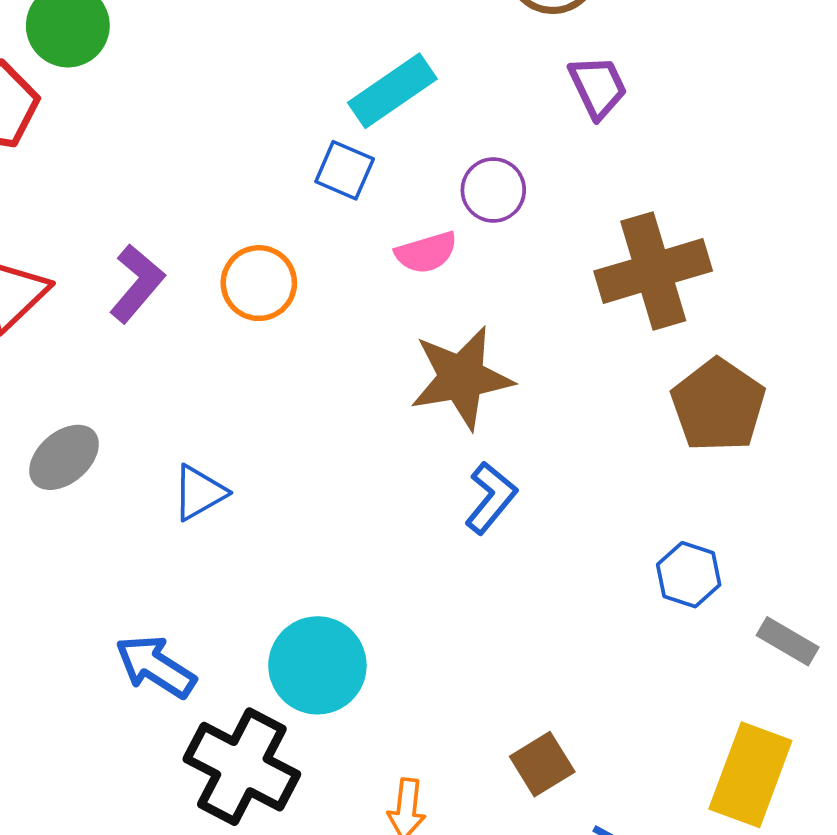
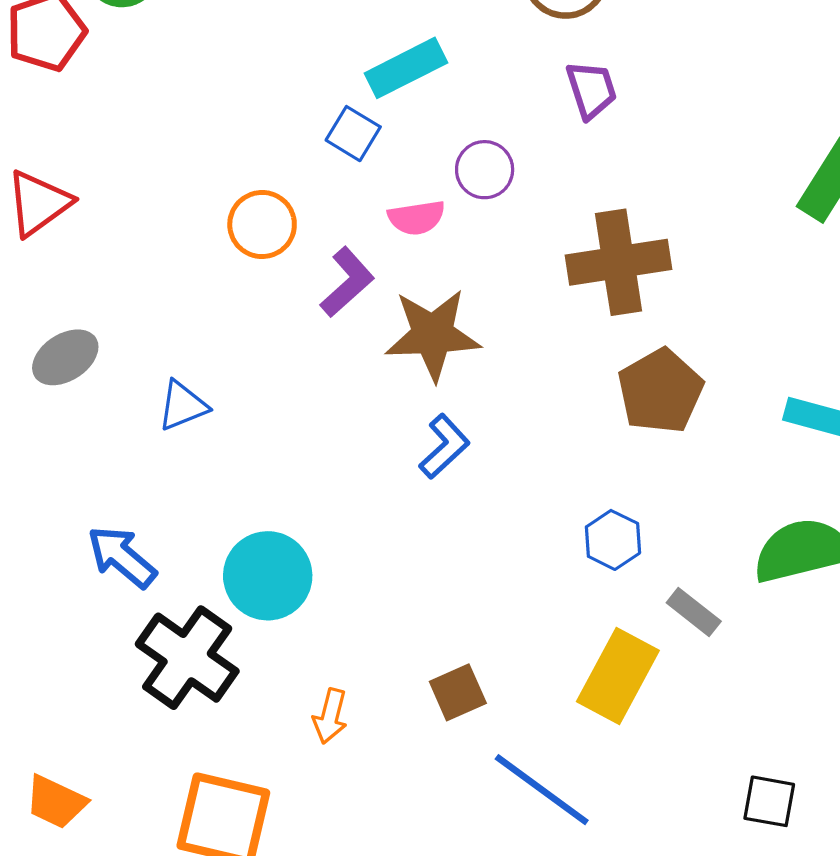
purple L-shape: (137, 283) -> (347, 282), moved
yellow rectangle: (750, 775) -> (618, 676), moved

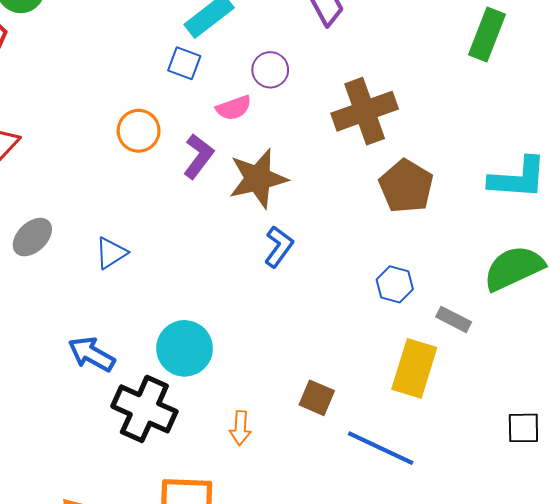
brown square: (458, 692) -> (317, 398), turned -32

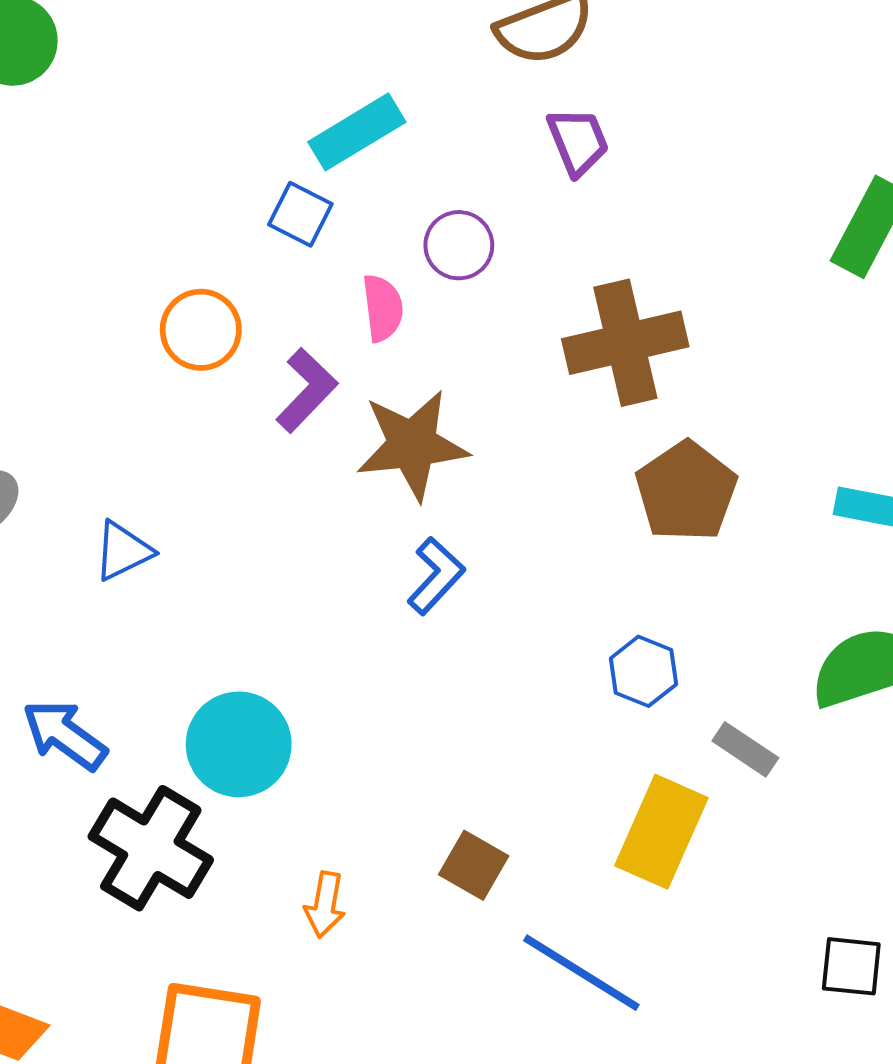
pink semicircle: (234, 108) -> (383, 308), turned -84

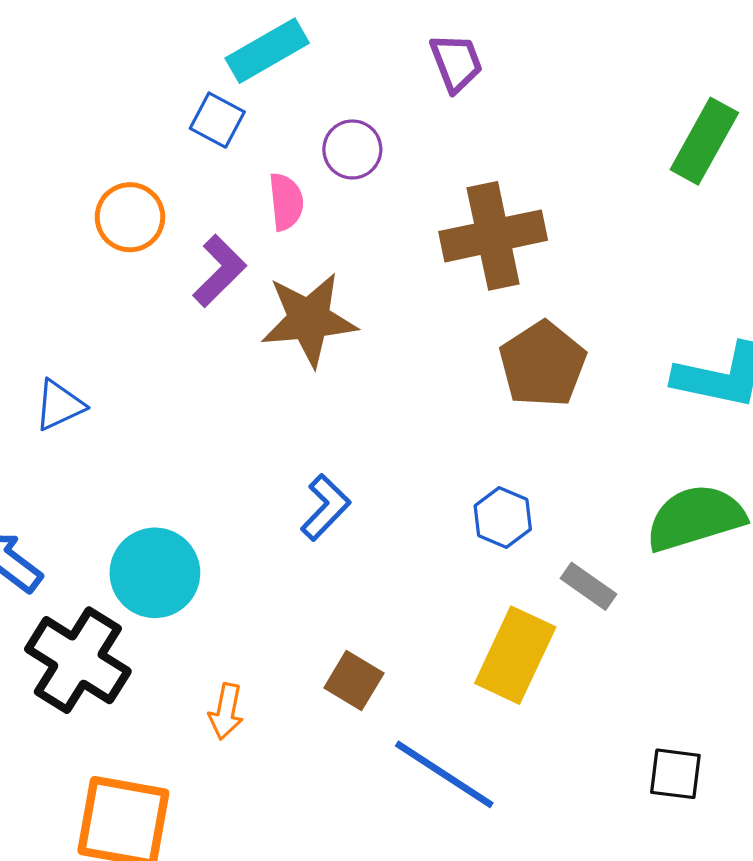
blue L-shape: (436, 576) -> (325, 507), moved

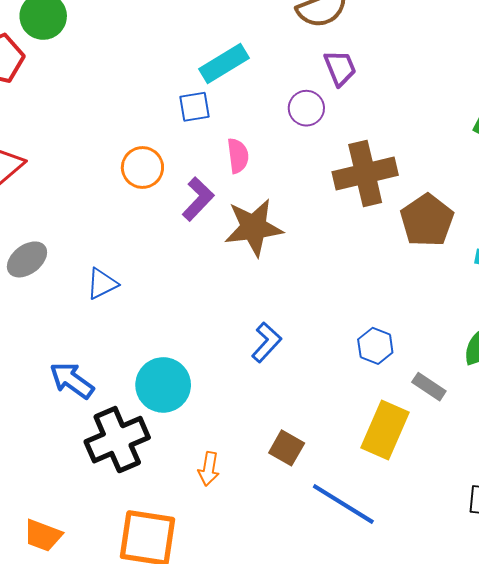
blue square: (217, 120) -> (194, 107), turned -36
purple circle: (352, 149) -> (306, 108), moved
brown pentagon: (543, 364) -> (427, 220), moved
black cross: (78, 660) -> (117, 440), turned 36

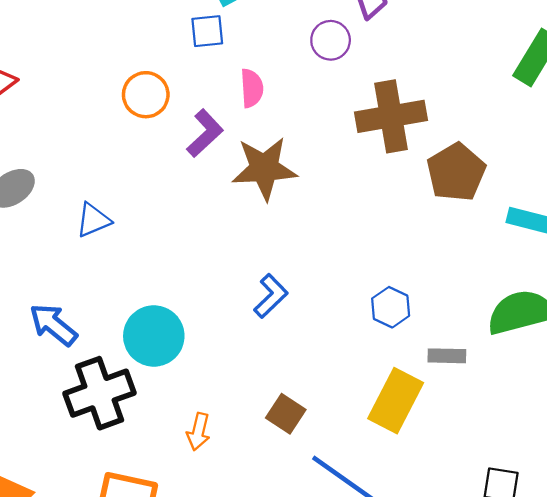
gray rectangle: (429, 387) -> (447, 356), turned -36

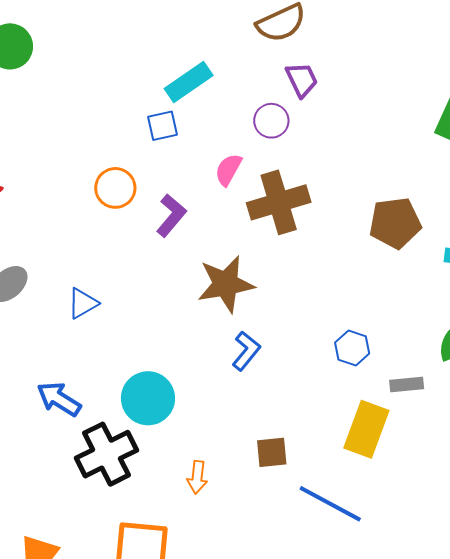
pink semicircle: (252, 88) -> (228, 170), moved, turned -140
brown cross: (391, 116) -> (279, 202), moved
brown star: (264, 168) -> (226, 284), moved
brown pentagon: (456, 172) -> (395, 223), turned 30
brown square: (286, 414) -> (272, 452), turned -32

